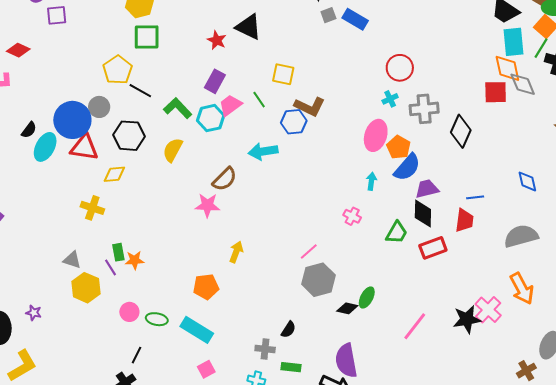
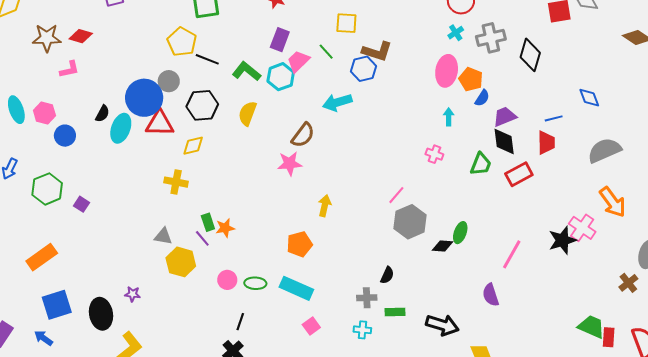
blue semicircle: (407, 167) -> (482, 98), size x0.6
blue diamond: (527, 181) -> (589, 98), moved
purple semicircle: (346, 361) -> (491, 295), moved, size x0.7

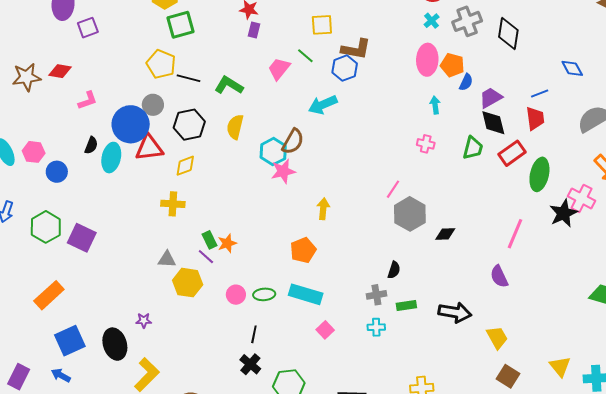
purple rectangle: (280, 40) -> (254, 30), moved, size x0.7
pink L-shape: (69, 69) -> (88, 100), moved
cyan hexagon: (281, 77) -> (273, 152), moved
purple square: (82, 204) -> (82, 238), size x1.8
green ellipse: (460, 233) -> (539, 174), moved, size x1.5

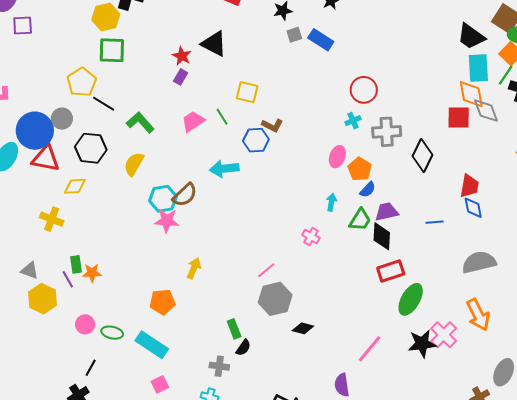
brown L-shape: (356, 49) -> (272, 125), size x0.7
pink ellipse: (427, 60) -> (337, 157), size x0.7
red trapezoid: (535, 118) -> (469, 186), moved
green trapezoid: (473, 148) -> (360, 220), moved
green rectangle: (406, 306) -> (234, 329), moved, turned 60

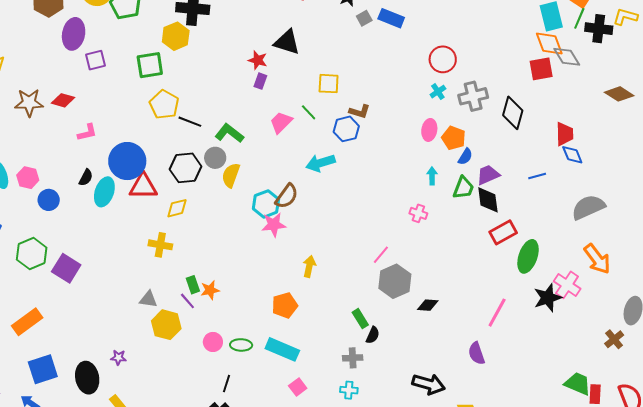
green square: (112, 50) -> (150, 65), moved
gray circle: (62, 119) -> (215, 158), moved

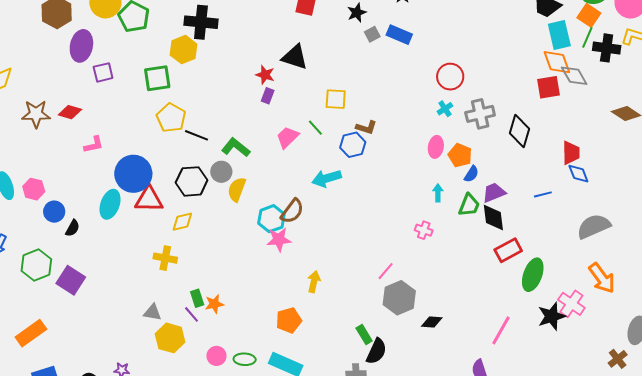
black semicircle: (86, 178) -> (73, 228), moved
black semicircle: (373, 335) -> (376, 351), size x1.5

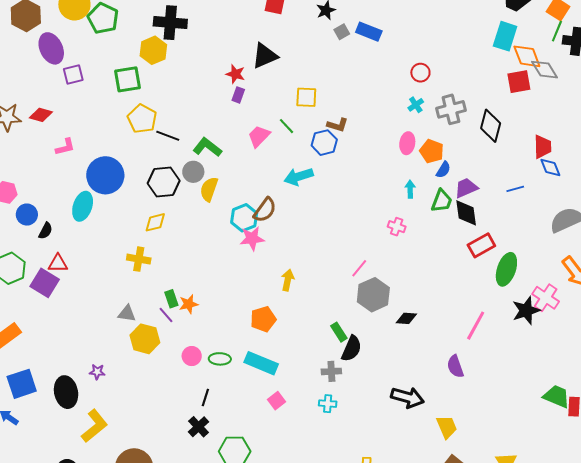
cyan rectangle: (559, 35) -> (505, 36), moved, turned 32
purple ellipse: (81, 46) -> (51, 48), turned -36
black triangle: (295, 57) -> (265, 56), turned -40
red circle: (450, 77) -> (420, 73), size x0.7
red triangle: (149, 199) -> (58, 263), moved, size x0.7

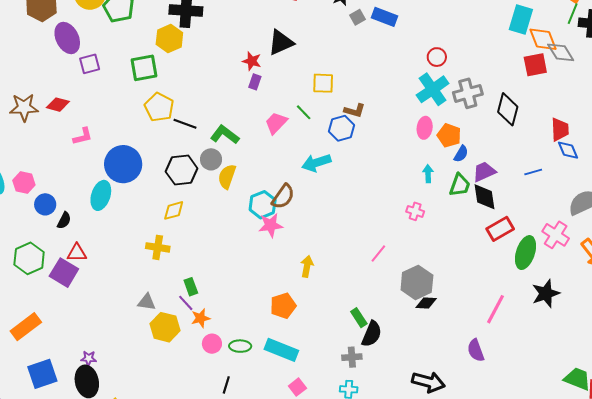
cyan cross: (416, 105) -> (433, 89), size x2.0
gray hexagon: (373, 295) -> (417, 282), moved
pink cross: (546, 298) -> (556, 235), moved
orange star: (189, 304) -> (201, 318), moved
purple star: (97, 372) -> (89, 358), moved

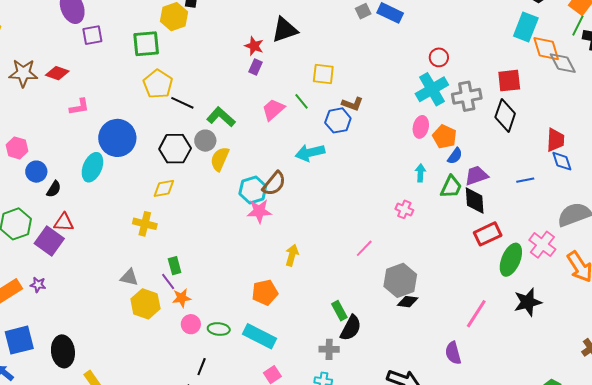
red square: (535, 65) -> (509, 81), moved
purple star: (89, 358) -> (38, 285), moved

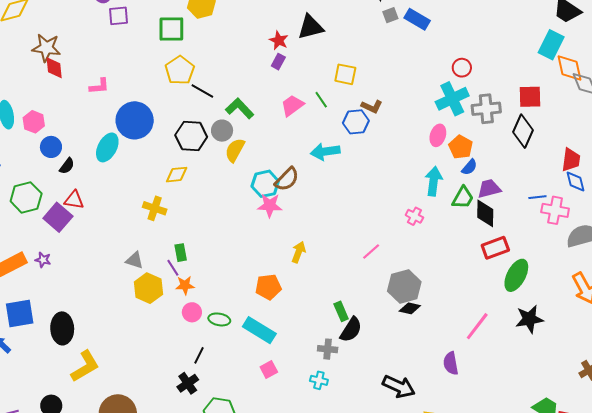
red diamond: (57, 73) -> (54, 68), moved, turned 60
cyan arrow: (420, 173) -> (434, 181), size x1.6
pink cross: (542, 245) -> (555, 210), moved, turned -32

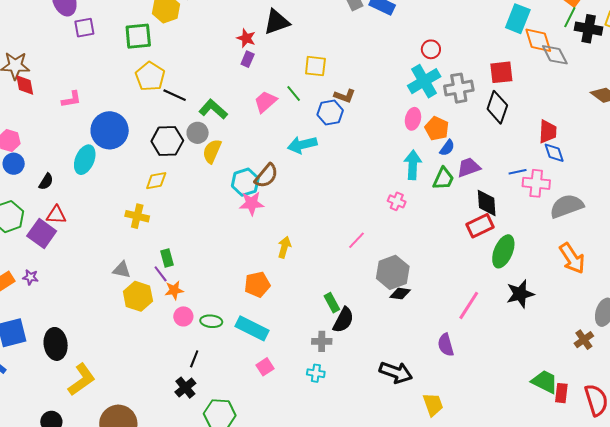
blue circle: (51, 147) -> (14, 164), moved
black diamond: (485, 213) -> (487, 203), moved

